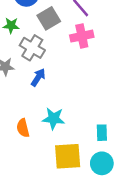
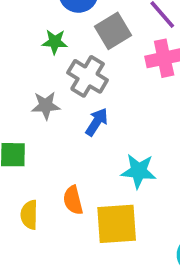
cyan star: (54, 119) -> (139, 171), moved
yellow square: (68, 156) -> (117, 224), moved

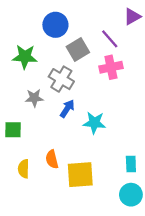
green star: (55, 42) -> (25, 57), moved, size x1.5
cyan star: (139, 171) -> (94, 123), moved

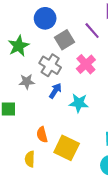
green star: (25, 57) -> (19, 46), turned -30
pink cross: (111, 67) -> (86, 64), moved, turned -30
yellow semicircle: (24, 169) -> (30, 159), moved
yellow square: (80, 175) -> (67, 148), turned 30

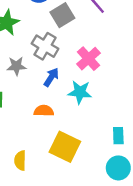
pink cross: (86, 64) -> (88, 59), moved
orange semicircle: (42, 135) -> (44, 111), moved, turned 105

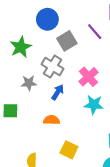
cyan star: (80, 92) -> (94, 105), moved
yellow square: (65, 147) -> (69, 150), size x0.7

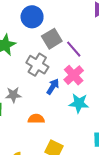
purple line: (95, 32) -> (74, 49), moved
gray star: (29, 83) -> (13, 95), moved
blue arrow: (58, 92) -> (53, 87), moved

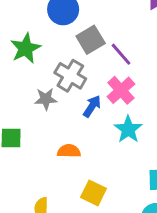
gray star: (13, 95) -> (46, 99), moved
cyan star: (79, 103) -> (128, 129), turned 30

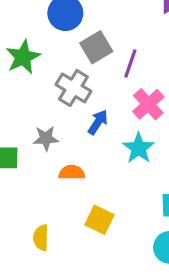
purple line: (121, 54) -> (130, 64), turned 60
pink cross: (121, 90) -> (148, 104), moved
gray star: (46, 99) -> (46, 138), moved

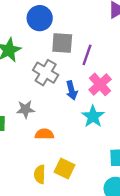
gray square: (96, 47) -> (62, 43), turned 35
blue arrow: (98, 122) -> (72, 90), moved, turned 132
yellow semicircle: (41, 238) -> (40, 174), moved

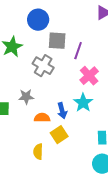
blue arrow: (72, 90) -> (62, 111), moved
yellow square: (65, 168) -> (59, 135), moved, turned 30

